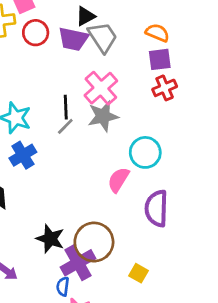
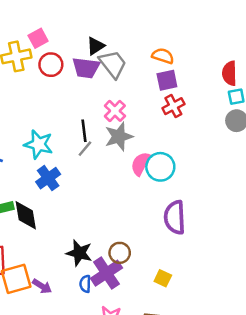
pink cross: (101, 88) -> (115, 111), size x0.7
pink semicircle: (118, 180) -> (140, 164), moved
brown circle: (94, 242) -> (120, 253), size x0.6
blue semicircle: (63, 287) -> (85, 284), moved

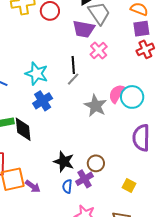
purple trapezoid: (86, 68) -> (84, 29), moved
gray star: (119, 137) -> (95, 106), moved, turned -30
purple cross: (106, 273) -> (84, 179), size x0.7

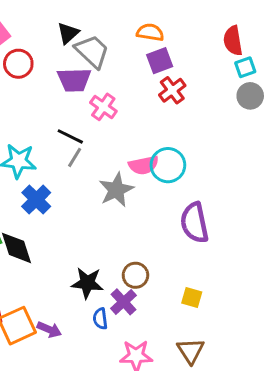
black line: (73, 65) -> (70, 136), turned -48
pink semicircle: (116, 94) -> (144, 165), turned -120
gray star: (95, 106) -> (116, 190), turned 30

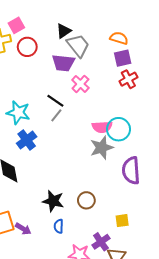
gray star: (116, 190) -> (102, 148), moved
yellow square: (192, 297) -> (122, 221), turned -32
purple cross: (124, 302) -> (101, 242), moved

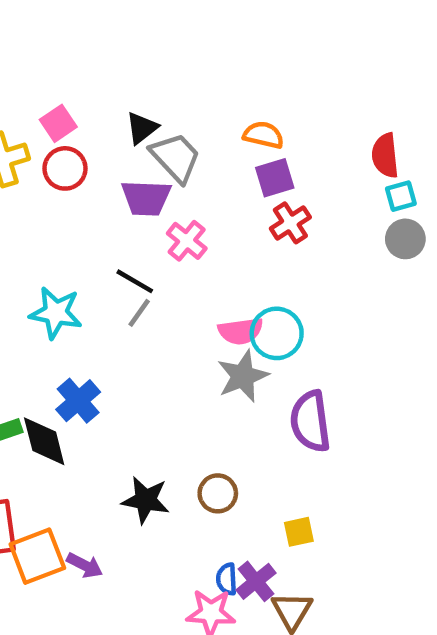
pink square: (16, 25) -> (58, 123), moved
blue cross: (27, 140) -> (78, 401), moved
blue semicircle: (59, 226) -> (227, 579), moved

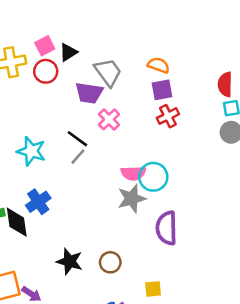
black triangle: (142, 128) -> (68, 52), moved

